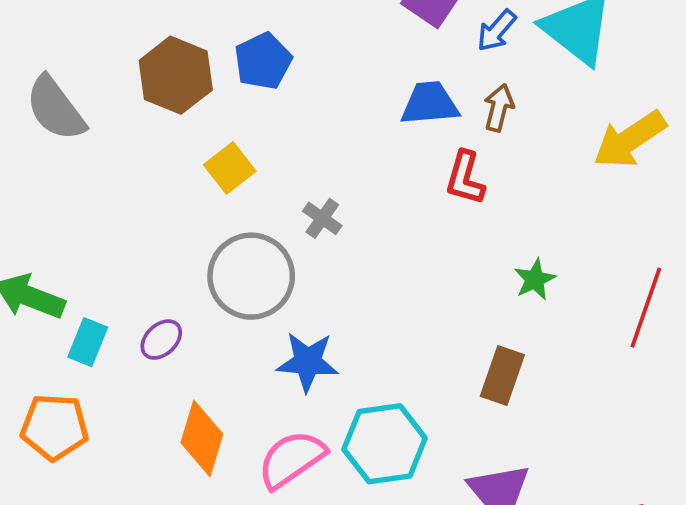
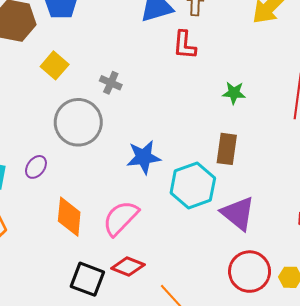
green star: (535, 279) -> (234, 93), turned -30
blue star: (308, 362) -> (144, 157), moved
cyan hexagon: (385, 444) -> (193, 186), moved

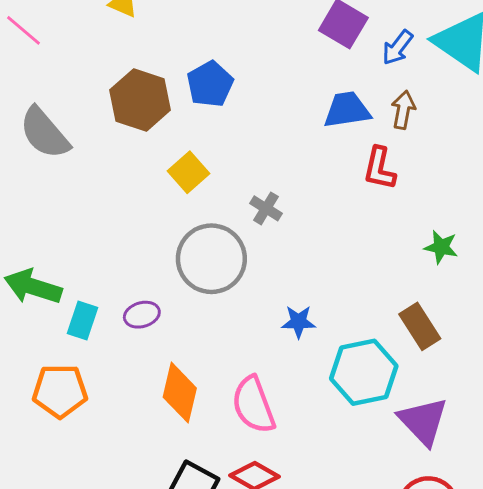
brown rectangle: (227, 149) -> (420, 326), turned -48
blue star: (144, 157) -> (299, 322), size x0.7
purple ellipse: (36, 167) -> (142, 315), turned 30
pink semicircle: (121, 218) -> (253, 405), turned -72

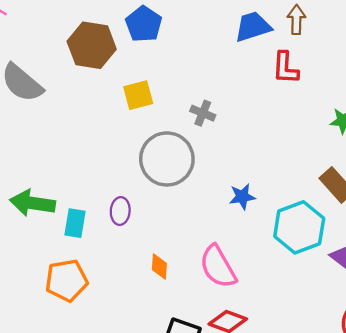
yellow square: (188, 172) -> (138, 95), turned 36
purple ellipse: (142, 315) -> (120, 211), turned -60
orange diamond: (180, 393) -> (159, 266), size x0.6

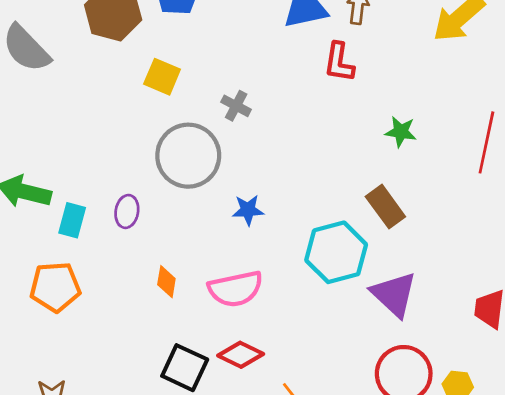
yellow square: (138, 95) -> (162, 77), turned 32
blue star: (242, 197) -> (248, 210), moved
pink semicircle: (218, 267) -> (236, 289), turned -78

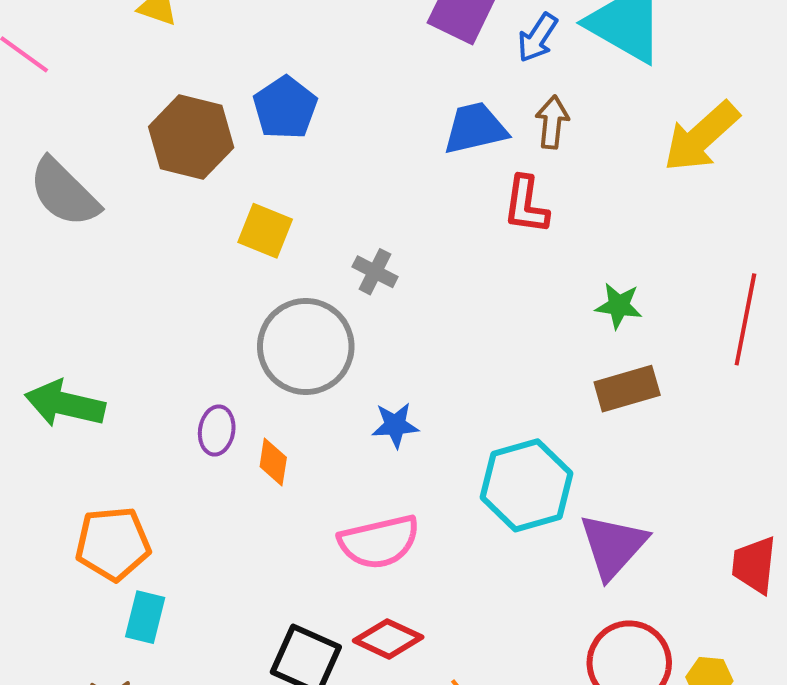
brown rectangle: (385, 207) -> (627, 389), moved, turned -69
cyan rectangle: (72, 220) -> (145, 617), moved
orange diamond: (166, 282) -> (273, 462), moved
purple triangle: (394, 294) -> (613, 546), turned 30

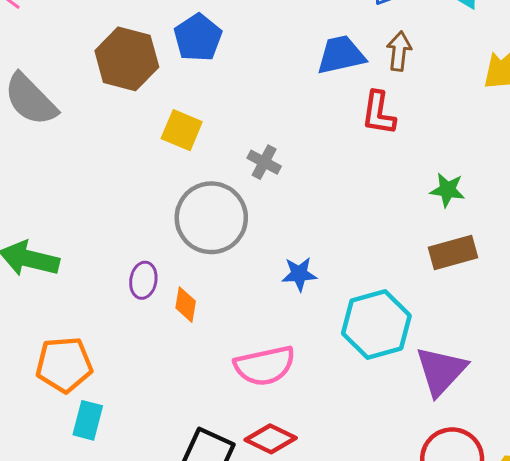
blue star: (395, 425) -> (299, 274), moved

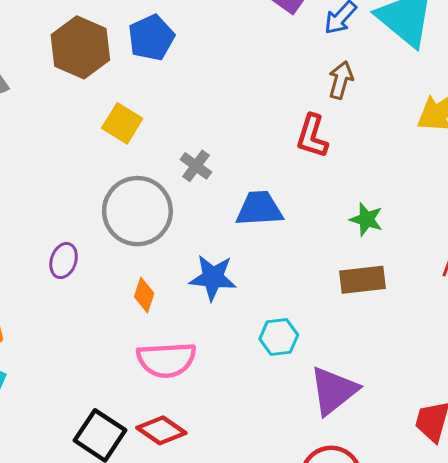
blue trapezoid: (341, 55) -> (259, 209), moved
blue star: (299, 274) -> (213, 278), size x1.4
orange diamond: (186, 305) -> (144, 295), moved
cyan hexagon: (376, 324) -> (279, 337), size x0.6

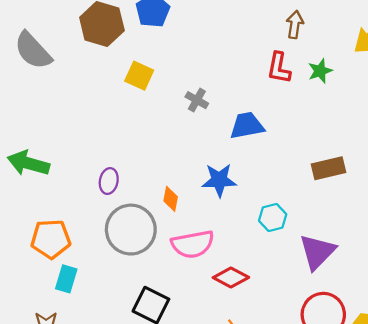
gray circle: (137, 211) -> (131, 230), moved
green star: (366, 219) -> (320, 71), moved, turned -30
red diamond: (161, 430) -> (231, 277), moved

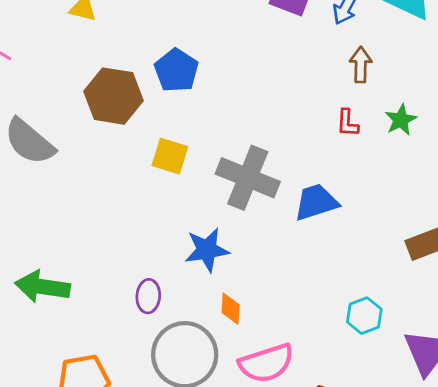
red L-shape: (279, 68) -> (348, 123), size x0.7
gray cross: (197, 100) -> (248, 178), size x2.0
blue star: (219, 180) -> (207, 250), moved

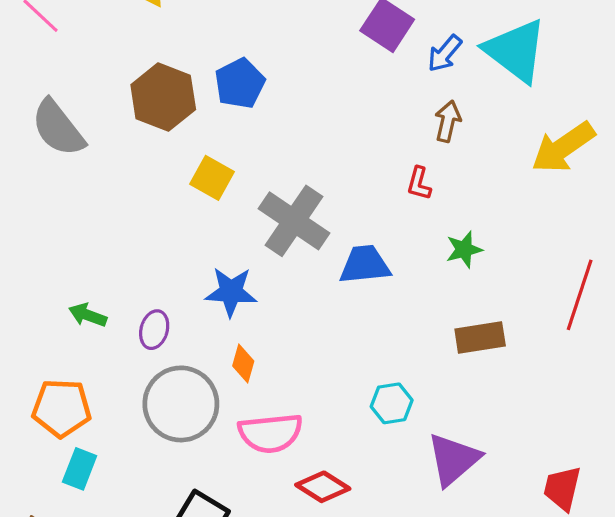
green star: (401, 120) -> (464, 249), moved
green arrow: (42, 287) -> (88, 315), moved, size x0.6

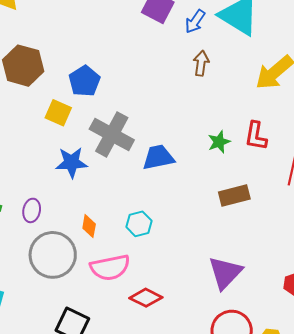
blue pentagon: (240, 83) -> (84, 81), moved
red L-shape: (419, 183) -> (256, 136), moved, size x1.4
blue star: (231, 292) -> (71, 162), moved
cyan hexagon: (392, 403) -> (139, 224), moved

